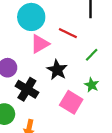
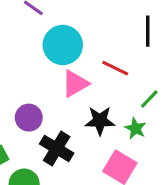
black star: (57, 70) -> (100, 121), turned -30
green star: (92, 85) -> (135, 128), moved

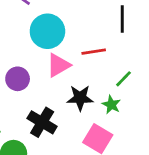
red line: (115, 68) -> (94, 52), turned -35
purple circle: (29, 118) -> (18, 79), moved

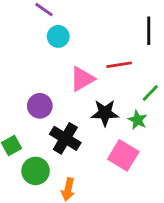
cyan circle: (47, 31) -> (58, 36), moved, size x0.6
purple circle: (18, 79) -> (40, 106), moved

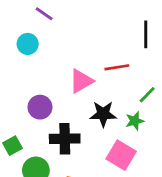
cyan circle: (58, 36) -> (28, 44), moved
green star: (137, 120) -> (135, 121), turned 30
black cross: (65, 138) -> (65, 139), turned -32

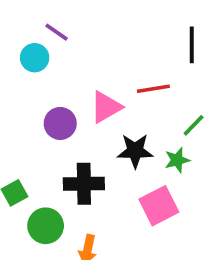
purple line: (44, 14) -> (57, 32), moved
purple circle: (40, 107) -> (60, 123), moved
pink square: (121, 155) -> (159, 206), turned 32

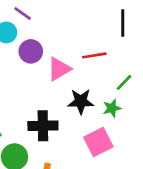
purple circle: (60, 123) -> (31, 51), moved

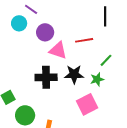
purple circle: (31, 51) -> (45, 32), moved
pink triangle: (59, 69) -> (58, 50), turned 48
black cross: (43, 126) -> (46, 77), moved

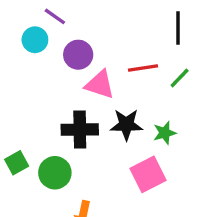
green line: (106, 60) -> (180, 78), moved
green circle: (25, 115) -> (55, 173), moved

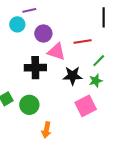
purple line: (55, 16) -> (29, 10), turned -48
green line: (180, 78) -> (99, 61), moved
black cross: (80, 130) -> (35, 68), moved

